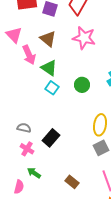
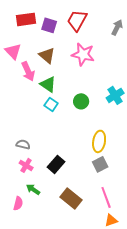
black rectangle: (51, 138) -> (56, 164), moved
brown rectangle: (72, 182) -> (71, 198), size x1.5

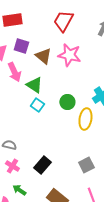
purple square: (49, 25) -> (21, 46), moved
brown triangle: (47, 55) -> (43, 56), moved
yellow ellipse: (99, 141) -> (85, 119), moved

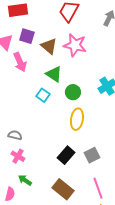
green triangle: (34, 85) -> (54, 74), moved
yellow ellipse: (85, 119) -> (77, 119), moved
black rectangle: (42, 165) -> (66, 155), moved

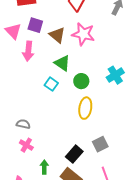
pink arrow: (20, 62) -> (28, 51), turned 30
black rectangle: (66, 155) -> (74, 154), moved
green arrow: (25, 180) -> (44, 167), moved, turned 56

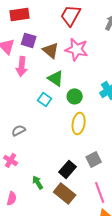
gray semicircle: (23, 124) -> (19, 130), moved, turned -40
pink cross: (26, 145) -> (11, 160), moved
green arrow: (44, 167) -> (38, 182), turned -32

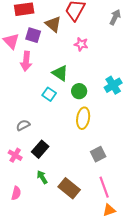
pink star: (77, 49) -> (81, 44), size x0.6
brown triangle: (51, 50) -> (53, 24), moved
black rectangle: (68, 169) -> (40, 149), moved

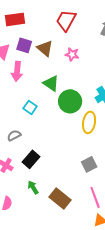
brown triangle: (53, 24) -> (45, 48), moved
green circle: (79, 91) -> (70, 101), size x1.5
cyan square: (49, 94) -> (30, 107), moved
yellow ellipse: (83, 118) -> (89, 122), moved

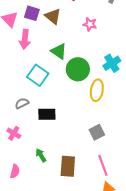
pink star: (72, 54) -> (90, 24), moved
cyan square: (30, 107) -> (38, 75), size x1.5
black rectangle: (31, 159) -> (47, 114), moved, turned 48
brown rectangle: (60, 198) -> (68, 166), turned 55

